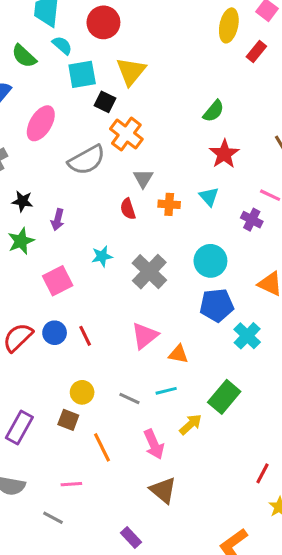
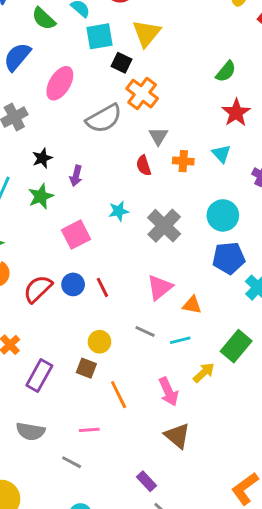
black star: (22, 201) -> (42, 158), turned -30
gray line: (129, 398) -> (145, 331), moved

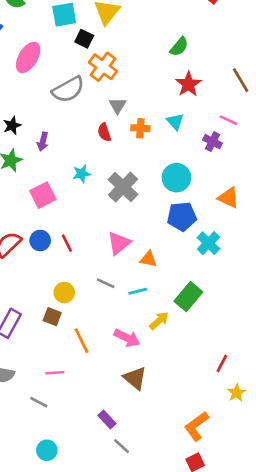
pink arrow: (169, 392) -> (127, 338), turned -40

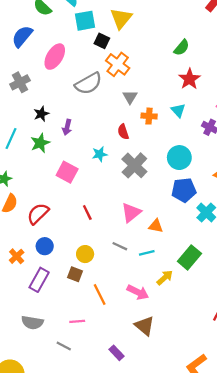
red semicircle: (104, 132) -> (123, 132), moved
pink square: (43, 195) -> (67, 172), turned -35
blue circle: (40, 240) -> (45, 246), moved
purple rectangle: (107, 419) -> (116, 353), moved

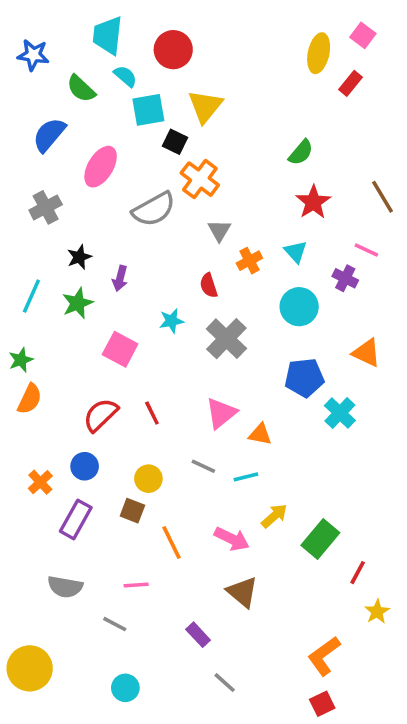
orange cross: (149, 116) -> (249, 261), turned -32
cyan circle: (179, 158) -> (299, 307), moved
red semicircle: (38, 214) -> (101, 415), moved
green rectangle: (189, 257) -> (320, 539), moved

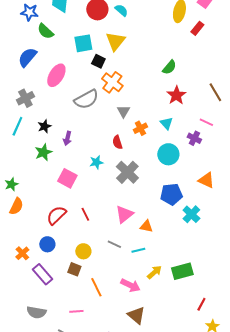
blue star: (33, 55) -> (29, 12), moved
cyan semicircle: (125, 76) -> (121, 10), moved
cyan line: (31, 296) -> (17, 126), moved
purple rectangle: (76, 519) -> (42, 274), turned -70
green rectangle: (320, 539) -> (182, 271), moved, turned 35

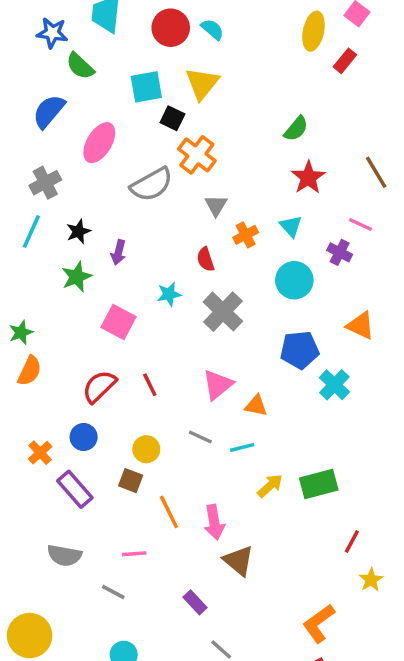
pink arrow: (130, 285) -> (214, 522), moved, turned 54

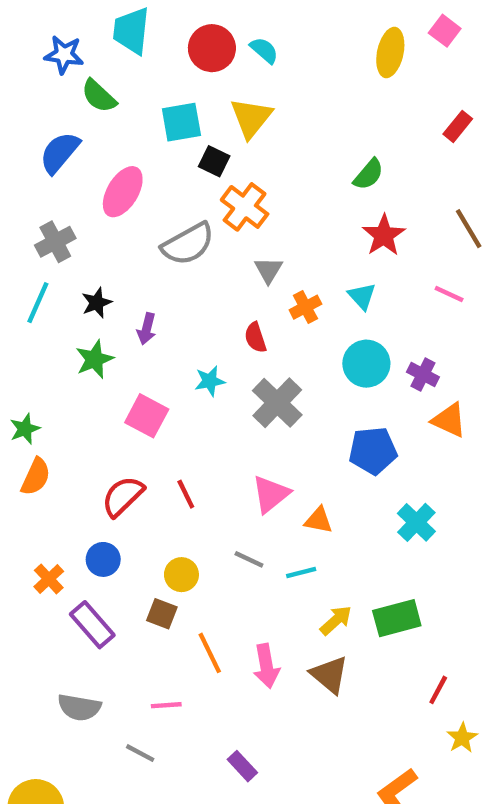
red rectangle: (345, 61) -> (458, 126), moved
purple cross: (340, 252) -> (423, 374), moved
cyan cross: (334, 385) -> (416, 522), moved
brown triangle: (239, 561) -> (329, 675), moved

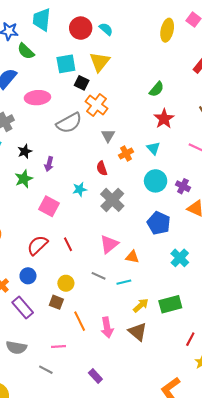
pink ellipse: (123, 192) -> (37, 98), turned 55
blue pentagon: (373, 451) -> (159, 223), turned 30

